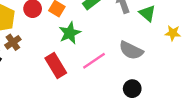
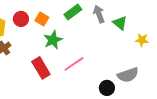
gray semicircle: (131, 50) -> (128, 75), moved, turned -45

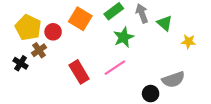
red circle: (21, 19) -> (53, 32), moved
orange square: (42, 19) -> (80, 19), size x1.5
green star: (53, 40) -> (123, 37), moved

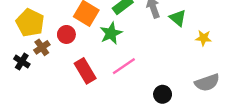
red circle: (53, 32) -> (66, 34), moved
green star: (123, 37) -> (111, 33), moved
gray semicircle: (173, 79) -> (207, 83), moved

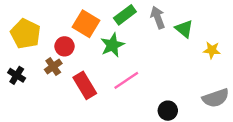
brown cross: (42, 47) -> (53, 67), moved

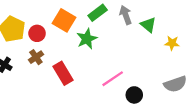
red circle: (65, 46) -> (37, 33), moved
pink line: (126, 80) -> (113, 79), moved

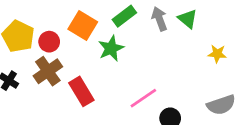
green triangle: (148, 25) -> (188, 19), moved
brown cross: (36, 57) -> (48, 71), size x1.5

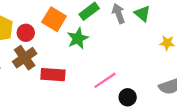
red rectangle: (81, 91) -> (53, 75), turned -55

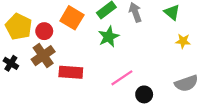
green triangle: (142, 14) -> (172, 12), moved
green star: (78, 38) -> (109, 37), moved

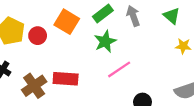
brown cross: (43, 56) -> (34, 86), moved
pink line: (122, 78) -> (119, 69), moved

